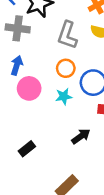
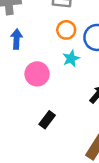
pink circle: (29, 88) -> (37, 74), moved

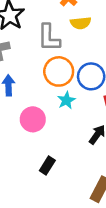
orange circle: (66, 30) -> (59, 71), size x1.5

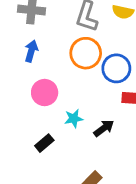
cyan star: (66, 100) -> (74, 119), moved

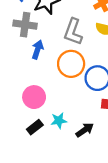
blue arrow: (31, 51) -> (38, 50), moved
black rectangle: (44, 143) -> (35, 127), moved

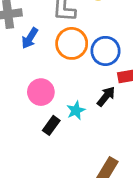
blue arrow: (38, 50) -> (30, 38), turned -150
black arrow: (85, 130) -> (106, 96), moved

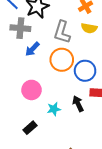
black arrow: (106, 96) -> (78, 104), turned -77
black rectangle: (51, 125) -> (30, 128), moved

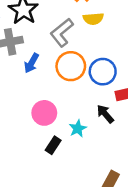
gray L-shape: (62, 32) -> (62, 33), turned 50
black rectangle: (30, 128) -> (53, 145), moved

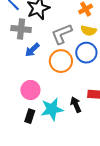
blue circle: (103, 72) -> (86, 53), moved
cyan star: (78, 129) -> (52, 109), size x1.6
black rectangle: (53, 145) -> (30, 116), turned -32

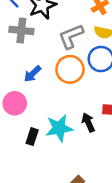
blue arrow: (32, 50) -> (32, 74), moved
pink circle: (30, 90) -> (15, 103), moved

